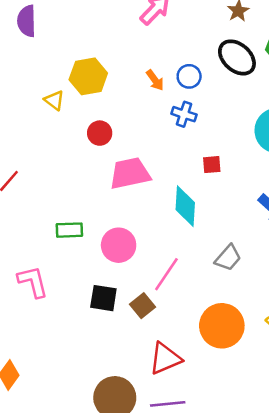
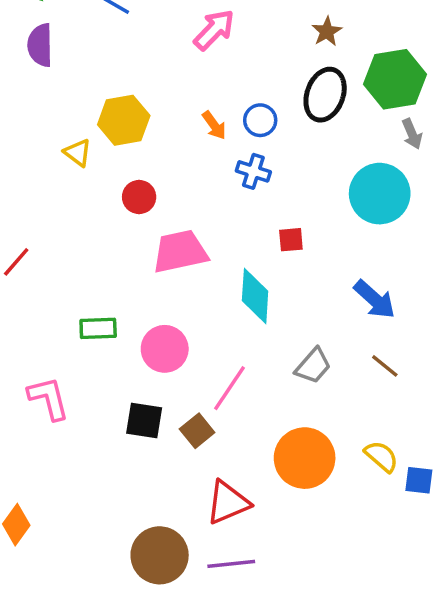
black ellipse: (237, 57) -> (325, 95), turned 69

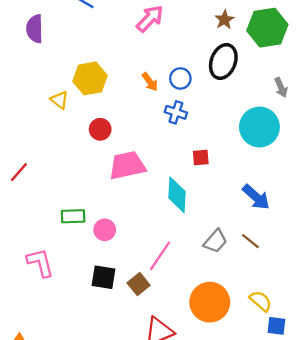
green hexagon: (395, 79) -> (267, 28), moved
pink circle: (165, 349) -> (105, 230), moved, size x0.7
brown line: (385, 366) -> (250, 241), moved
blue square: (419, 480) -> (276, 326), moved

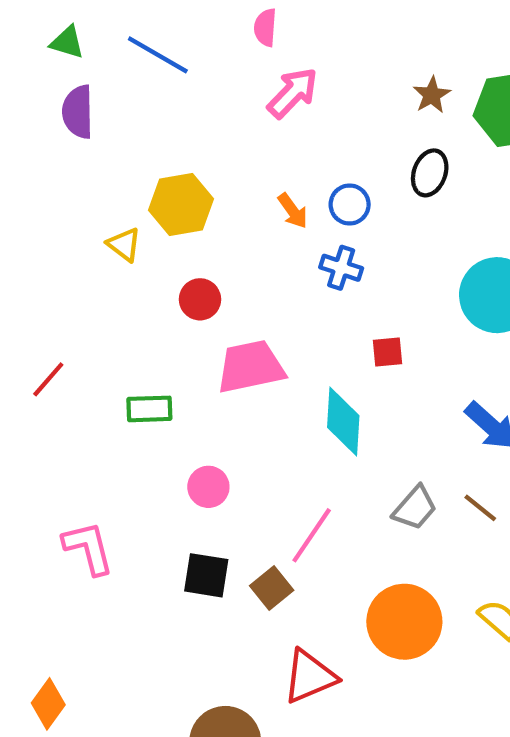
black ellipse: (223, 62) -> (430, 173), size x0.7
green rectangle: (73, 216) -> (149, 409), moved

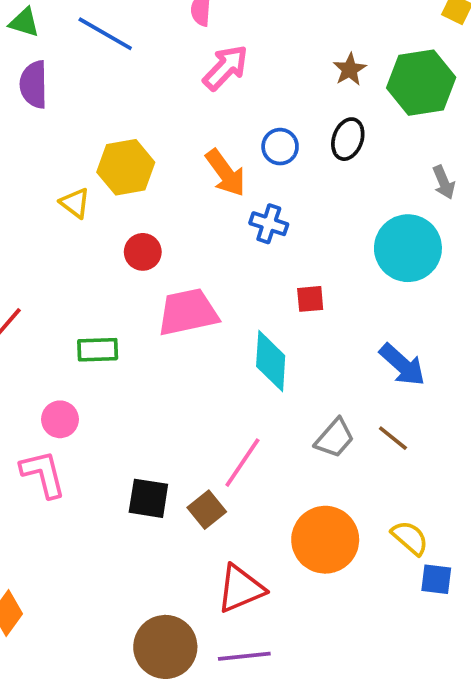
blue circle: (350, 205) -> (280, 147), moved
orange arrow: (293, 211) -> (226, 173), size x1.5
pink circle: (208, 487) -> (60, 419), moved

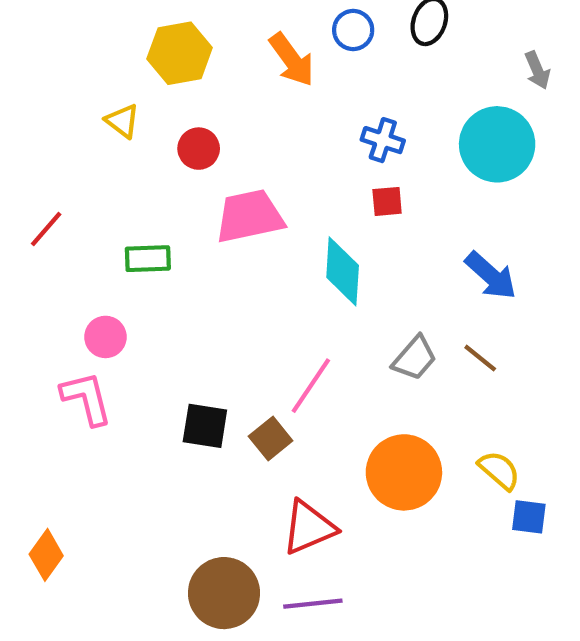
yellow triangle: (75, 203) -> (122, 121), moved
blue cross: (269, 224) -> (383, 140), moved

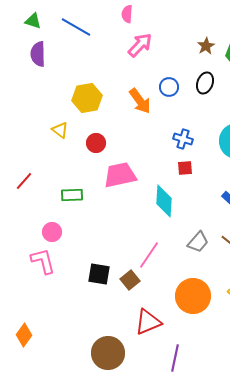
purple line: (313, 604) -> (175, 358), moved, turned -72

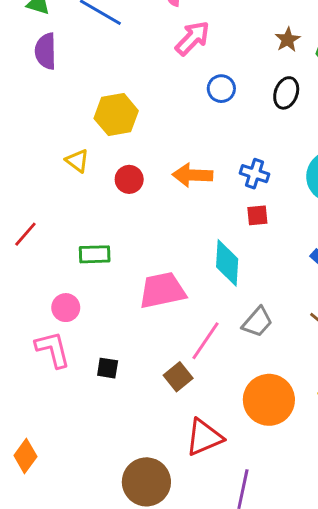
blue circle: (169, 87) -> (221, 89), moved
orange arrow: (140, 101) -> (193, 175), moved, turned 128
pink trapezoid: (120, 175) -> (162, 290), moved
gray trapezoid: (198, 242) -> (257, 322), moved
black square: (99, 274) -> (108, 368), moved, size x0.7

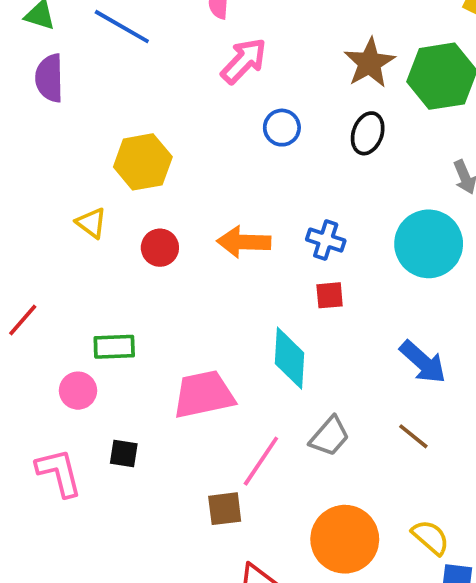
brown star: (288, 40) -> (370, 63), size x1.5
pink circle: (66, 308) -> (78, 391), moved
black square: (108, 368) -> (124, 453), moved
brown square: (178, 377) -> (225, 509), turned 32

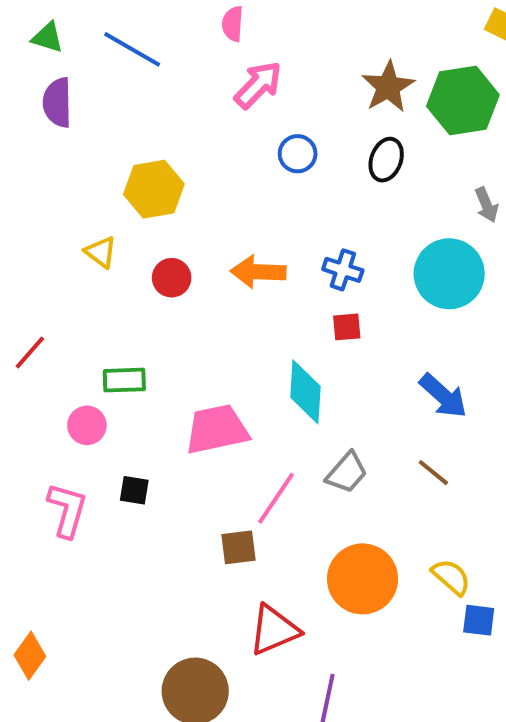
pink L-shape: (59, 473) -> (67, 510), turned 30

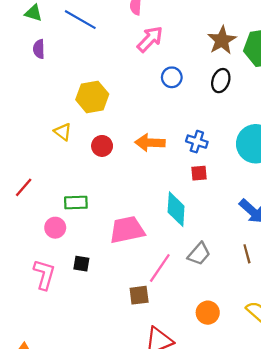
purple semicircle: (57, 103) -> (39, 49), size x0.7
brown line: (433, 473) -> (247, 254), turned 36
orange circle: (363, 579) -> (208, 313), size x0.6

